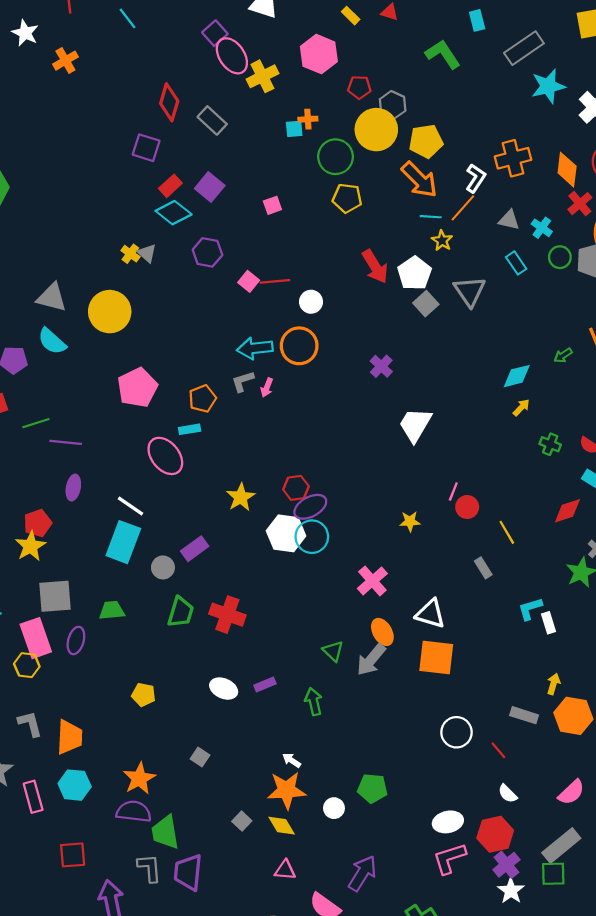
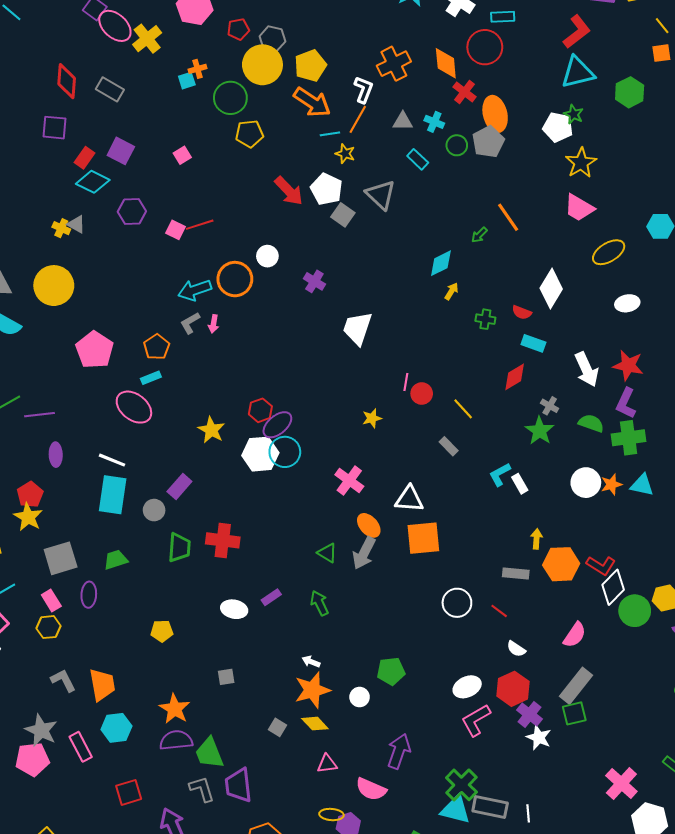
white circle: (311, 302) -> (267, 256), moved
pink rectangle: (36, 638) -> (51, 600), size x0.6
gray square: (200, 757) -> (226, 677), turned -30

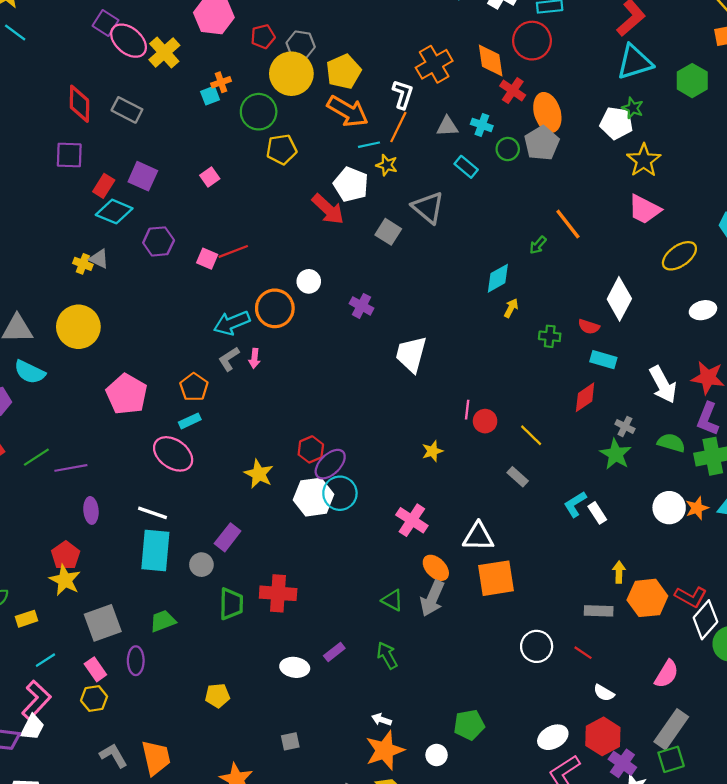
white pentagon: (326, 189) -> (351, 184), moved

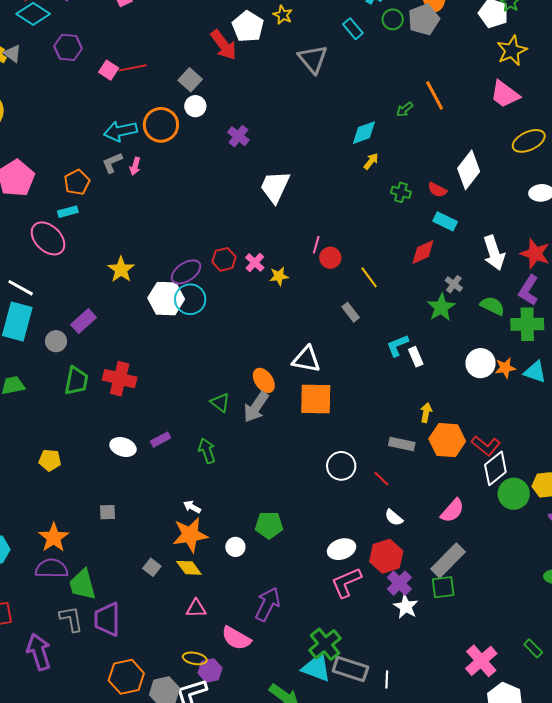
gray square: (388, 232) -> (190, 80), moved
red hexagon: (311, 449) -> (224, 259), moved
pink cross: (412, 520) -> (255, 263), moved, size x0.7

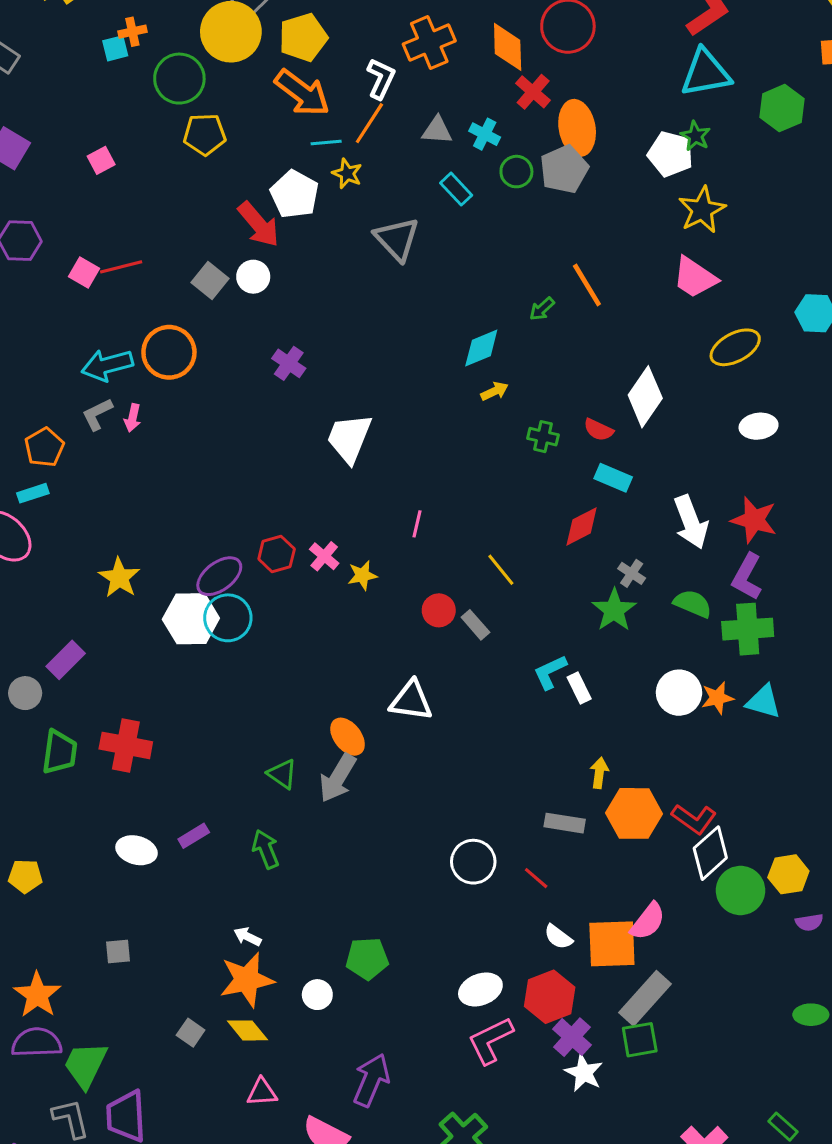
white circle: (195, 106) -> (253, 277), moved
yellow arrow: (371, 161) -> (494, 391), turned 30
red circle: (330, 258) -> (439, 610), moved
orange square: (316, 399) -> (612, 944), moved
green trapezoid: (83, 585) -> (85, 1065), turned 44

